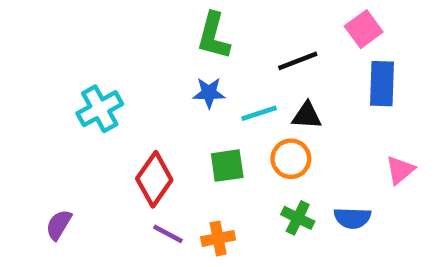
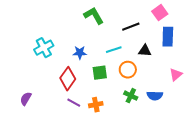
green L-shape: (214, 36) -> (94, 16), turned 135
blue star: (209, 93) -> (80, 53), moved
black triangle: (307, 116) -> (145, 51), moved

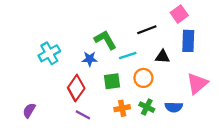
green L-shape: (94, 16) -> (105, 40), moved
pink triangle: (176, 75) -> (197, 84), size x1.5
orange cross: (96, 105) -> (122, 108), moved

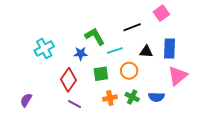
blue rectangle: (188, 41) -> (169, 48), moved

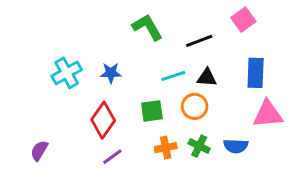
green L-shape: (95, 36) -> (147, 27), moved
black triangle: (146, 52) -> (207, 77), moved
blue star: (81, 54) -> (111, 73), moved
pink triangle: (178, 76) -> (268, 114), turned 35
purple line: (75, 104) -> (112, 157), turned -64

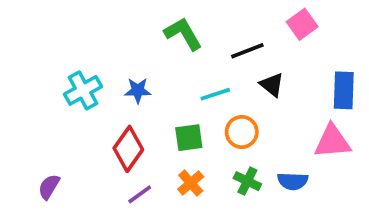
blue rectangle: (256, 73) -> (344, 90), moved
black triangle: (207, 77) -> (272, 85), moved, turned 35
orange cross: (166, 148) -> (191, 183), moved, turned -30

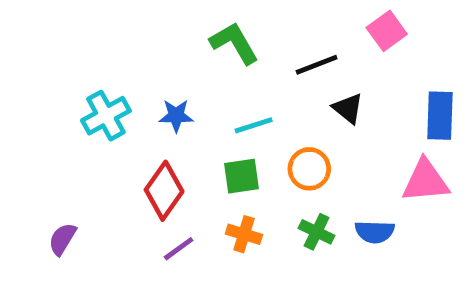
cyan line: (215, 94) -> (254, 125), moved
orange cross: (191, 183) -> (244, 234), turned -32

